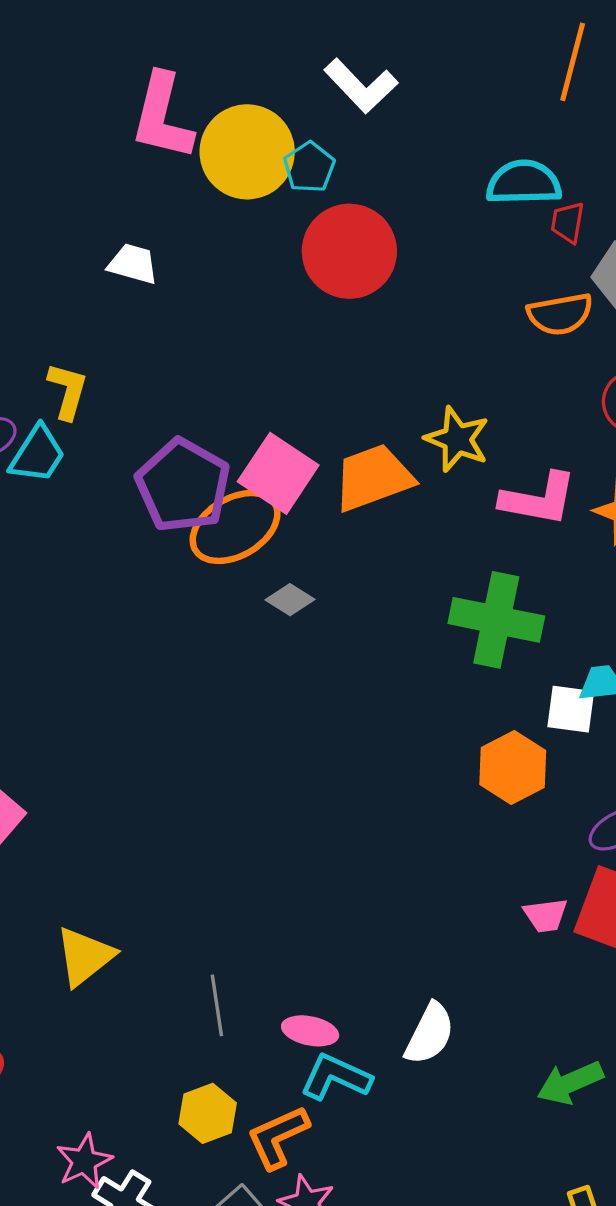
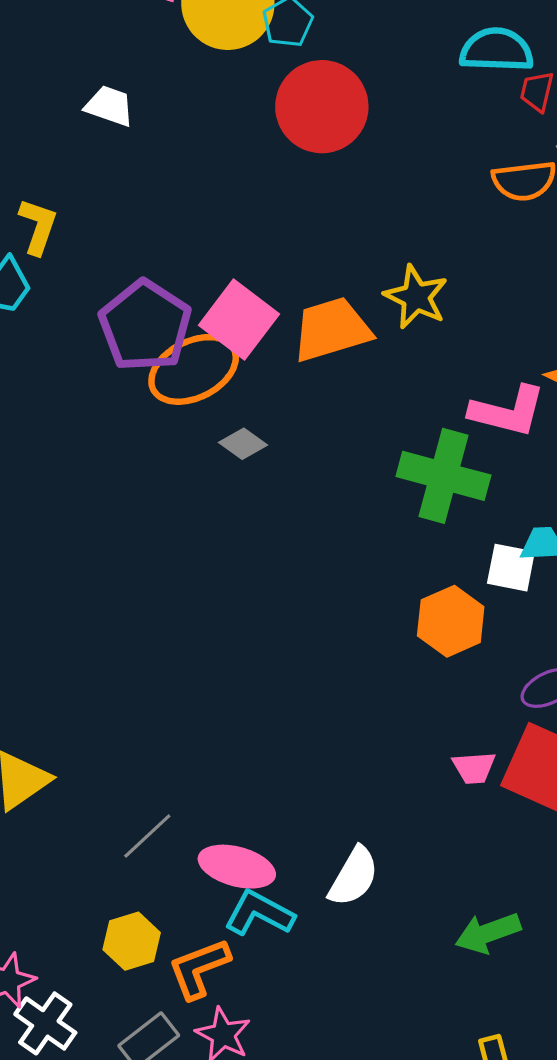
pink L-shape: (539, 499) -> (508, 411), moved
gray line: (217, 1005) -> (147, 836), turned 52
pink ellipse: (310, 1031) -> (237, 867), size x1.4

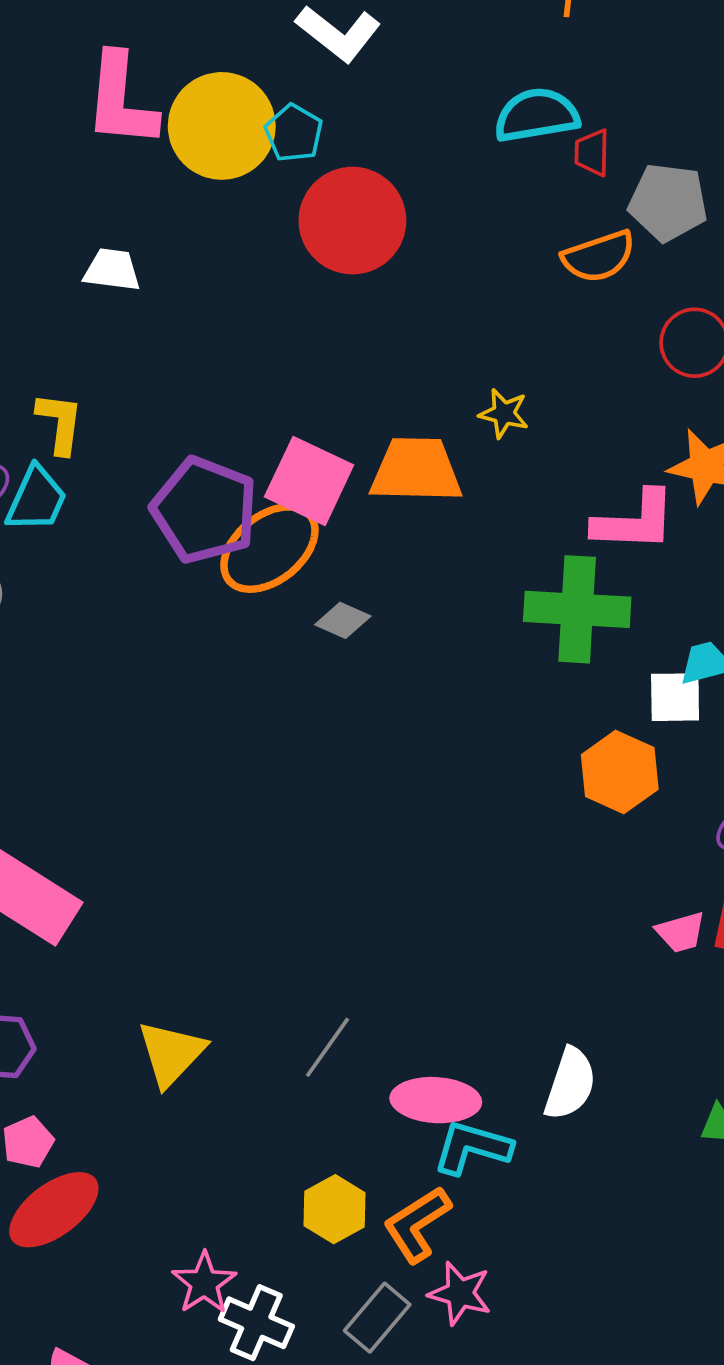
yellow star: (416, 297) -> (504, 413), size x0.7
orange trapezoid: (332, 329) -> (416, 470), turned 30
gray line: (147, 836) -> (328, 1047), moved

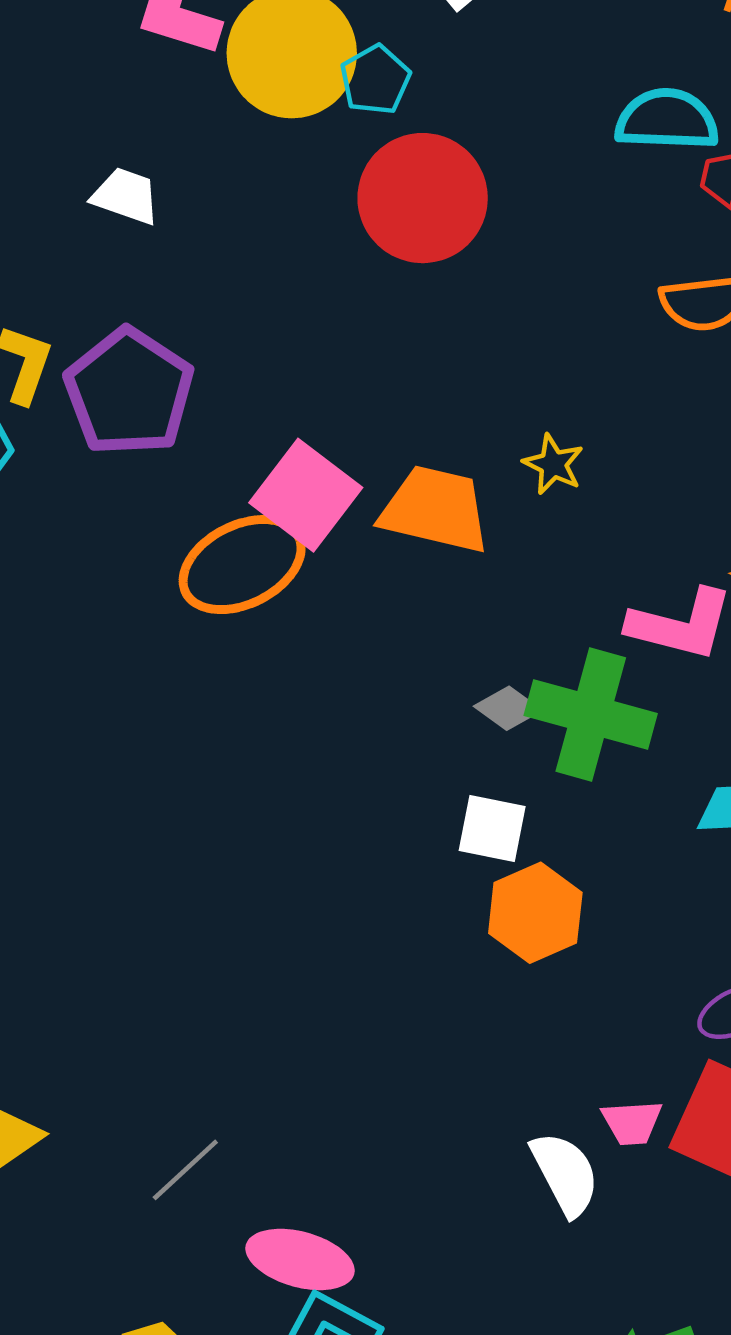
purple pentagon: (204, 510) -> (129, 392), moved
gray diamond: (343, 620) -> (508, 708), moved
white square: (675, 697) -> (492, 829), moved
orange hexagon: (620, 772) -> (535, 913), moved
white semicircle: (570, 1084) -> (565, 1174), moved, turned -58

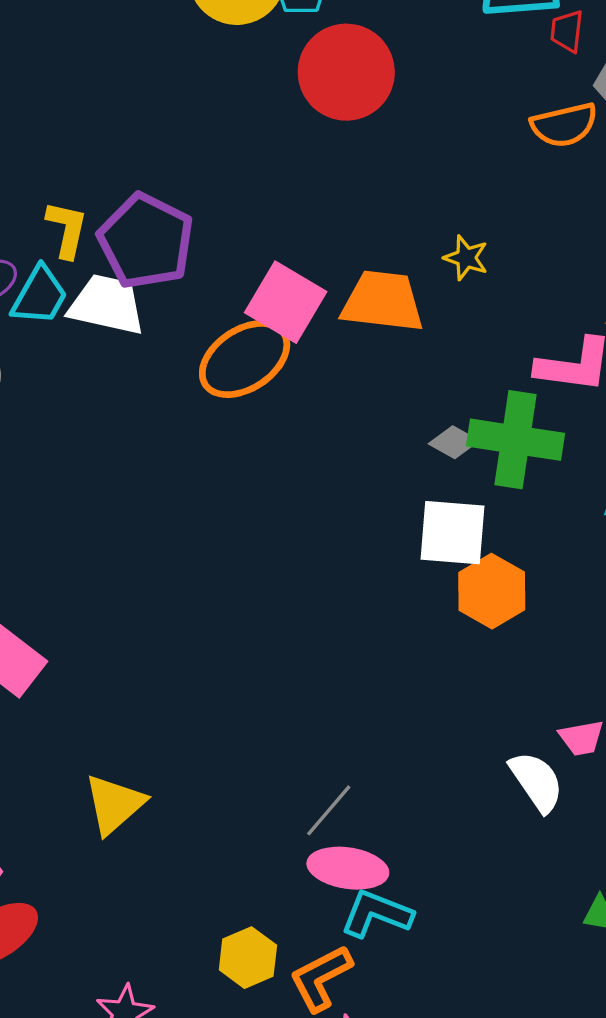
white trapezoid: (126, 196) -> (107, 305), moved, size x1.5
white square: (492, 829) -> (453, 533), size x1.4
gray line: (185, 1170) -> (329, 810), moved

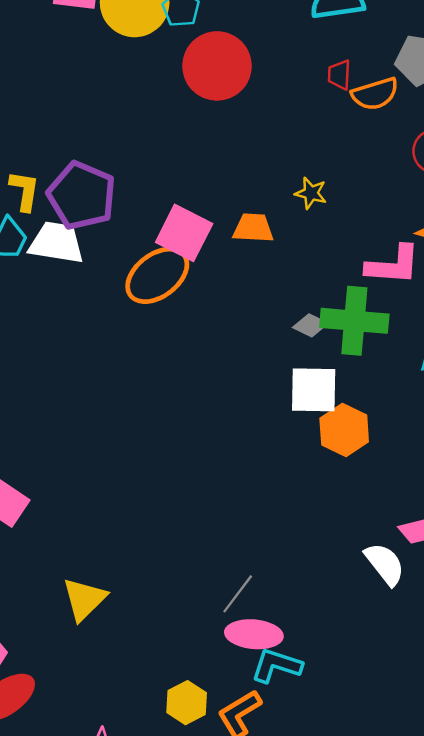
red trapezoid: (567, 31) -> (339, 75), moved
orange trapezoid: (383, 301) -> (253, 228), size x0.7

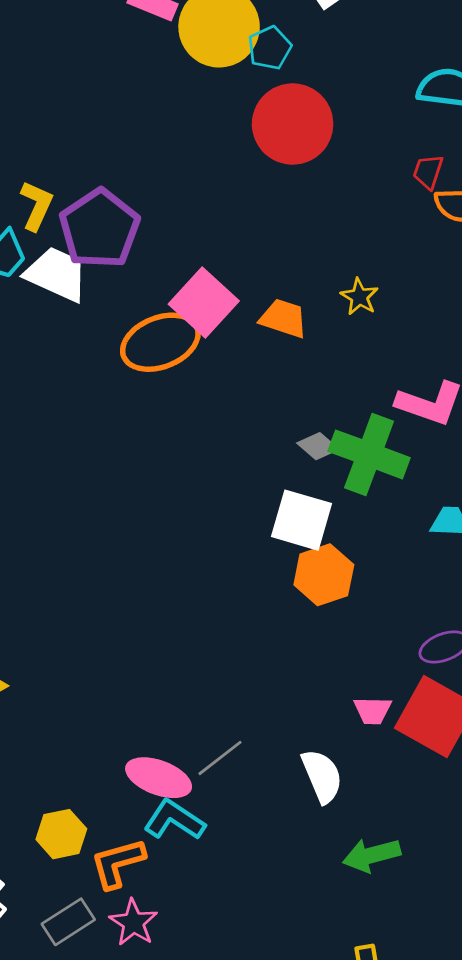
white semicircle: (385, 564) -> (322, 776), moved
gray line: (238, 594) -> (220, 758), moved

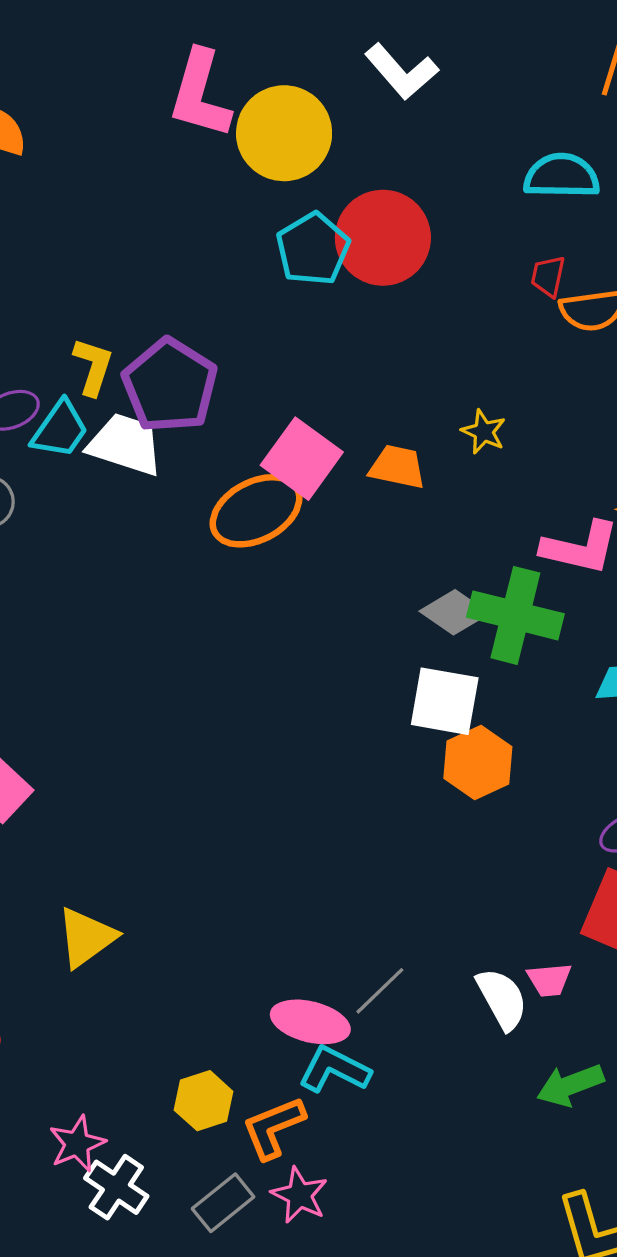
cyan pentagon: (270, 48) -> (313, 249), moved, size x1.4
gray diamond: (318, 446) -> (454, 612), size x1.4
pink trapezoid: (373, 710) -> (549, 980), moved

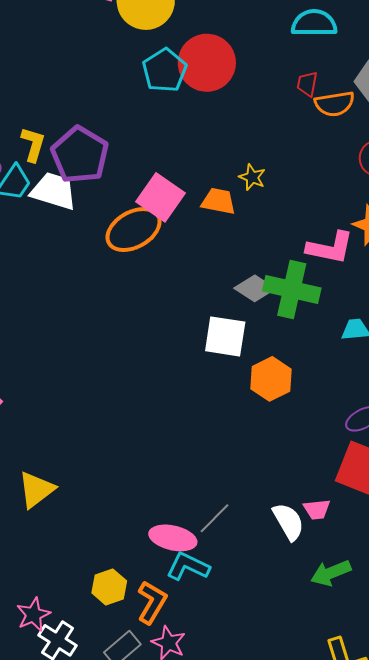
yellow star: (484, 432) -> (252, 177), moved
white square: (445, 701) -> (225, 336), moved
orange L-shape: (273, 1128) -> (152, 602), turned 144

